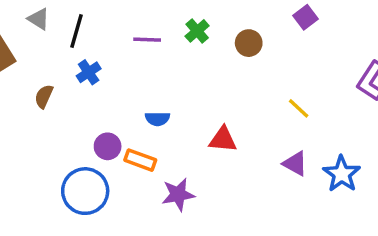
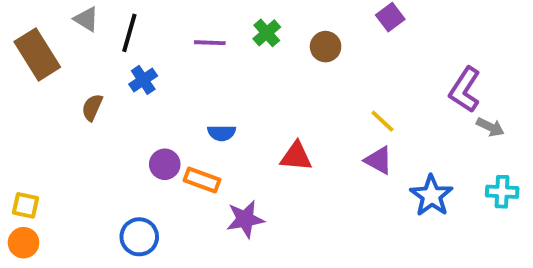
purple triangle: (295, 164) -> (378, 160), moved
blue circle: (85, 191) -> (139, 237), moved, size x0.7

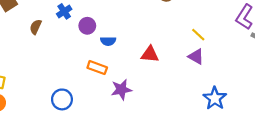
purple circle: (165, 164) -> (87, 26), moved
blue star: (431, 196) -> (215, 98), moved

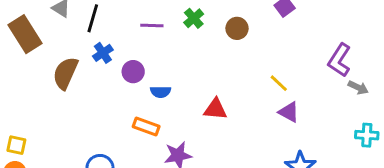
brown semicircle: (36, 27) -> (65, 73), size x1.6
purple triangle: (196, 57) -> (289, 112), moved

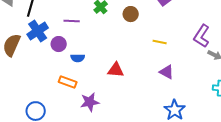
purple line: (152, 25) -> (72, 21), moved
blue cross: (103, 53) -> (38, 31), size x1.5
yellow line: (279, 83) -> (160, 42), moved, turned -32

